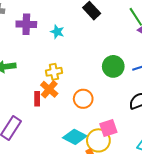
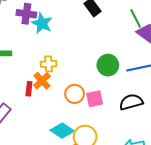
cyan star: (57, 32) -> (42, 23), moved, size x1.5
pink square: (108, 128) -> (95, 99), moved

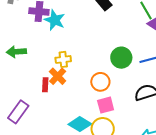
orange circle: (75, 94) -> (100, 82), moved
pink square: (95, 99) -> (106, 105), moved

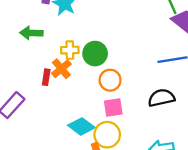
green arrow: (16, 52) -> (31, 33), moved
green circle: (121, 58) -> (95, 54), moved

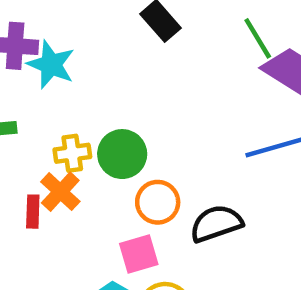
black semicircle: (161, 98) -> (216, 224), moved
pink square: (113, 107) -> (139, 254), moved

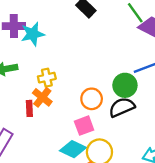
cyan star: (51, 65) -> (33, 34), turned -30
green circle: (122, 154) -> (125, 85), moved

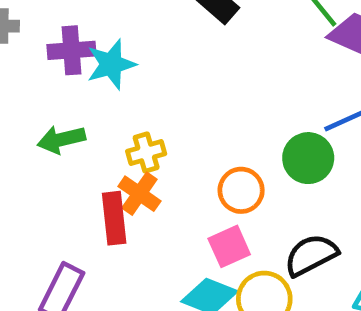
black semicircle: (122, 107) -> (311, 255), moved
red rectangle: (29, 108) -> (114, 218), size x1.5

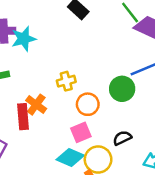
yellow cross: (146, 152) -> (66, 81), moved
black semicircle: (311, 255) -> (122, 138), size x0.7

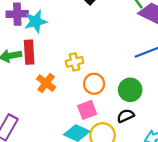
green circle: (122, 89) -> (130, 90), moved
red rectangle: (23, 117) -> (29, 52), moved

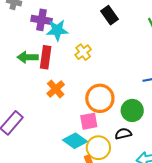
yellow cross: (74, 62) -> (83, 52), moved, turned -35
orange circle: (94, 84) -> (100, 98), size x1.4

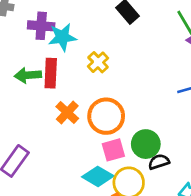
orange circle: (100, 98) -> (106, 116), moved
green circle: (132, 110) -> (146, 144), moved

